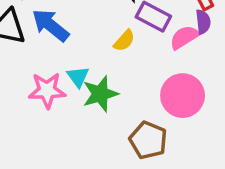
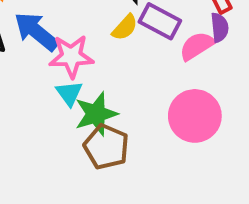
yellow semicircle: (124, 41) -> (125, 27), moved
pink star: (47, 90) -> (71, 56), moved
brown pentagon: (148, 140) -> (106, 147), moved

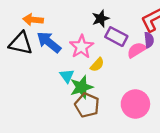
yellow semicircle: (125, 27) -> (97, 65), moved
pink star: (71, 56) -> (81, 47), moved, turned -30
pink circle: (195, 116) -> (135, 104), moved

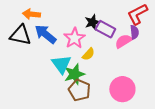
black star: (101, 19) -> (92, 22), moved
cyan triangle: (67, 76) -> (61, 64), size x1.5

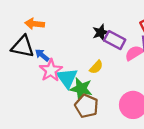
blue arrow: (45, 34) -> (42, 55), moved, size x0.6
pink star: (74, 38) -> (51, 70), moved
green star: (74, 74) -> (81, 89), turned 30

